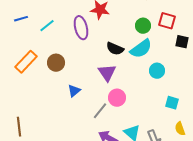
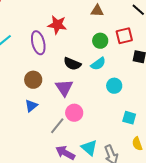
red square: (167, 21) -> (124, 36), turned -30
cyan semicircle: (141, 49) -> (98, 64), size x0.7
brown circle: (56, 63) -> (33, 80), moved

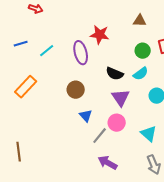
purple triangle: (64, 88) -> (121, 98), moved
blue triangle: (31, 106) -> (86, 116), moved, turned -32
cyan triangle: (89, 148) -> (149, 134), moved

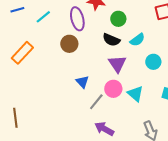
green circle: (143, 51) -> (118, 19), moved
brown circle: (76, 90) -> (69, 44), moved
cyan triangle: (149, 134) -> (135, 94), moved

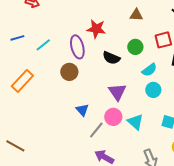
green circle: (118, 19) -> (135, 47), moved
black semicircle: (111, 40) -> (111, 58), moved
cyan semicircle: (137, 40) -> (149, 70), moved
brown line: (15, 118) -> (15, 146), turned -54

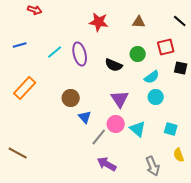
red star: (96, 29) -> (99, 22), moved
cyan line: (43, 45) -> (55, 52), moved
brown circle: (69, 72) -> (71, 98), moved

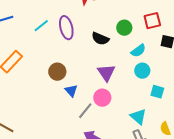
cyan triangle: (138, 129) -> (138, 117), moved
cyan square: (171, 129) -> (157, 92), moved

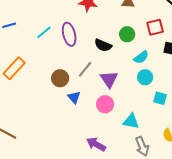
gray line: (85, 111) -> (85, 69), moved
cyan triangle: (138, 117) -> (131, 121), moved, turned -30

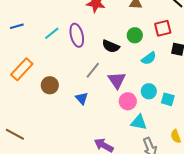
cyan circle: (145, 77) -> (149, 91), moved
brown circle: (60, 78) -> (50, 85), moved
pink circle: (105, 104) -> (128, 101), moved

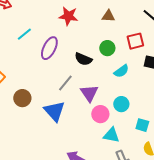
cyan line: (52, 33) -> (24, 34), moved
purple ellipse: (77, 35) -> (49, 48), turned 40
blue triangle: (82, 98) -> (54, 111), size x1.6
cyan square: (168, 99) -> (142, 125), moved

